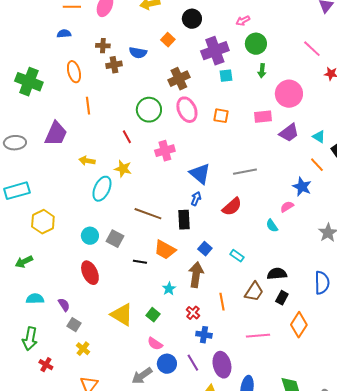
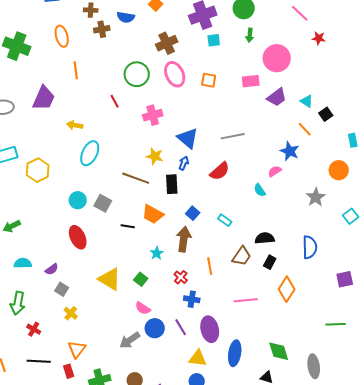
yellow star: (123, 169) -> (155, 156), moved
yellow hexagon: (43, 222) -> (38, 170), moved
purple semicircle: (64, 305) -> (52, 269), turned 88

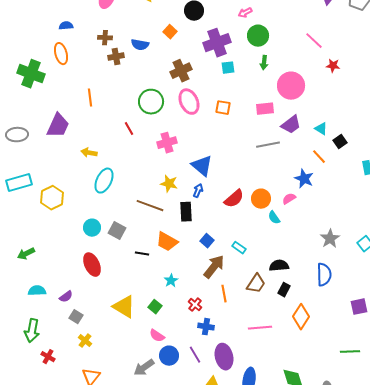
orange ellipse: (62, 36) -> (61, 54), moved
gray line: (233, 136) -> (268, 145), moved
orange circle: (339, 170) -> (261, 199), moved
gray star: (316, 197) -> (330, 239), moved
brown arrow: (184, 239) -> (214, 267), moved, turned 30

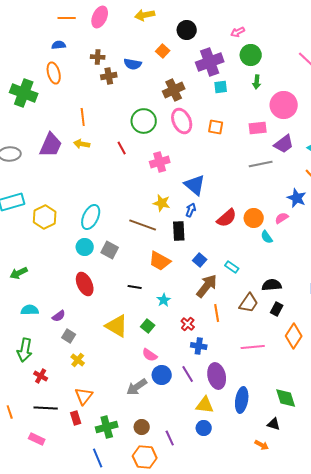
yellow arrow: (89, 153) -> (82, 144), moved
cyan ellipse: (104, 181) -> (91, 217), moved
black line: (142, 254) -> (135, 287), moved

